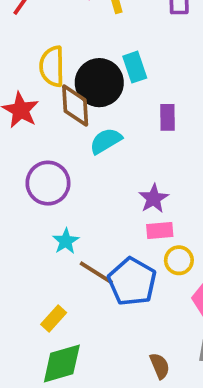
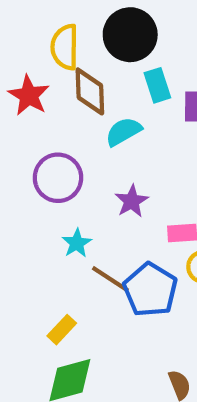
cyan rectangle: (135, 67) -> (157, 85), moved
black circle: (99, 83) -> (130, 35), moved
purple star: (154, 199) -> (132, 201), moved

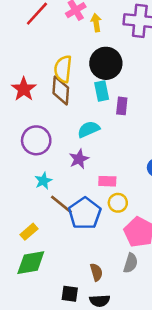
black circle: (130, 35) -> (106, 63), moved
yellow semicircle: (65, 47) -> (63, 69), moved
cyan semicircle: (123, 132) -> (89, 129), moved

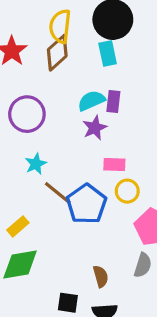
brown diamond: (61, 90) -> (57, 53), turned 44
purple rectangle: (122, 106) -> (113, 101), moved
purple star: (79, 159) -> (95, 128), moved

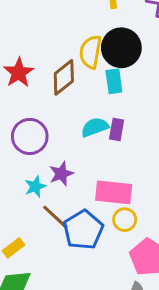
yellow semicircle: (60, 26) -> (90, 52), moved
purple star: (95, 128) -> (61, 174), moved
pink rectangle: (114, 165) -> (114, 192), size x1.6

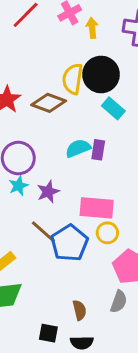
brown diamond: (64, 77) -> (49, 103), turned 60
cyan rectangle: (114, 81) -> (113, 108), moved, turned -40
cyan star: (35, 187) -> (18, 186), moved

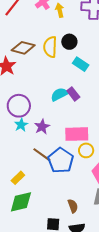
black circle: (101, 74) -> (69, 42), size x0.6
brown diamond: (49, 103) -> (23, 48), moved
purple rectangle: (98, 150) -> (73, 94), turned -40

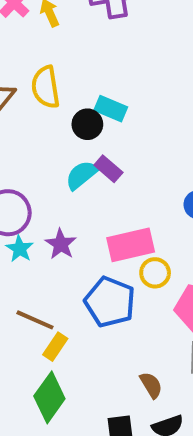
black circle: (69, 42) -> (87, 124), moved
brown line: (42, 155) -> (35, 320), moved
yellow rectangle: (18, 178) -> (55, 347), moved
green diamond: (21, 202) -> (49, 397), turned -30

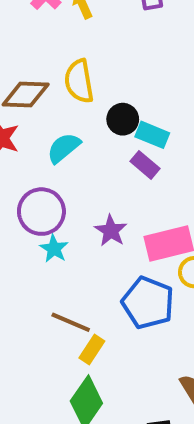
cyan rectangle: (111, 109) -> (152, 135), moved
cyan semicircle: (82, 175) -> (64, 148), moved
purple star: (61, 244) -> (111, 231), moved

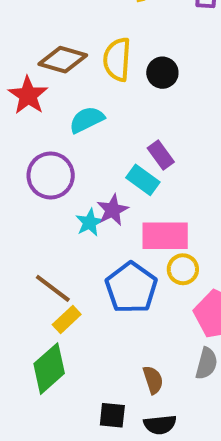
black circle: (123, 119) -> (162, 73), moved
cyan rectangle: (152, 135) -> (143, 180), moved
cyan star: (54, 249) -> (90, 222), moved

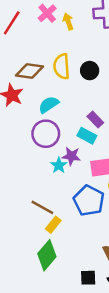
purple circle: (51, 175) -> (46, 134), moved
purple star: (113, 210) -> (71, 156), turned -30

